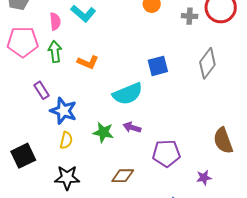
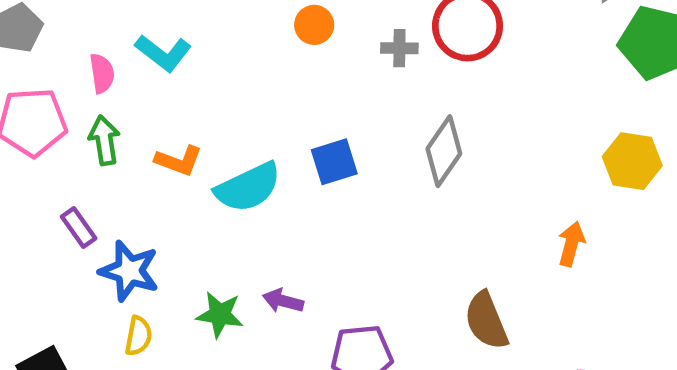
cyan semicircle: (128, 94) -> (248, 187), moved

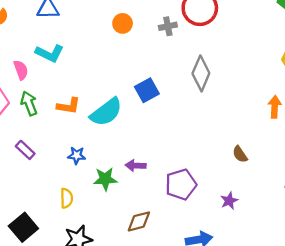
blue star: (129, 271) -> (77, 155), moved, size x0.6
brown semicircle: (486, 321) -> (240, 154), size x0.6

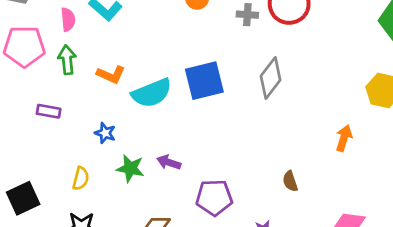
blue square: (147, 90) -> (204, 81), size x1.4
purple rectangle: (25, 150) -> (49, 111), turned -48

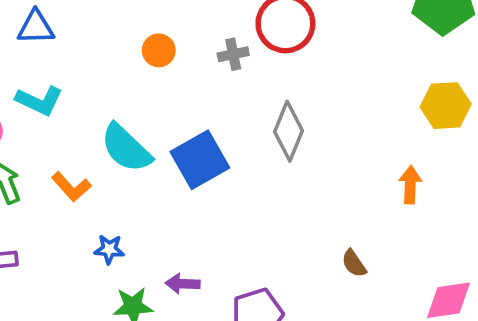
orange L-shape: (111, 75) -> (71, 187), turned 40
cyan semicircle: (152, 93) -> (126, 148), moved, turned 81
blue star: (105, 133) -> (109, 249), moved

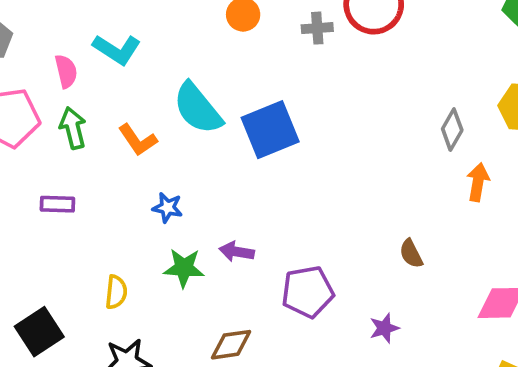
gray diamond: (288, 131) -> (452, 130), moved, size x0.7

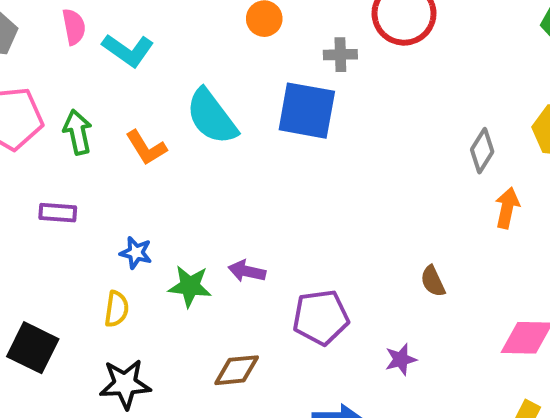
gray cross: (317, 28) -> (340, 55), moved
pink semicircle: (66, 71) -> (74, 27), moved
blue square: (270, 130) -> (307, 111), moved, turned 30
blue star: (167, 208) -> (136, 253), moved
black square: (39, 332) -> (33, 348), turned -33

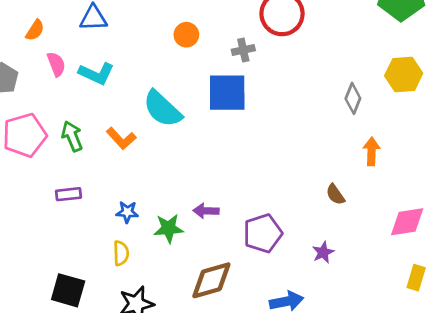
orange arrow: (507, 208) -> (371, 151), moved
brown diamond: (237, 370) -> (211, 280), size x1.4

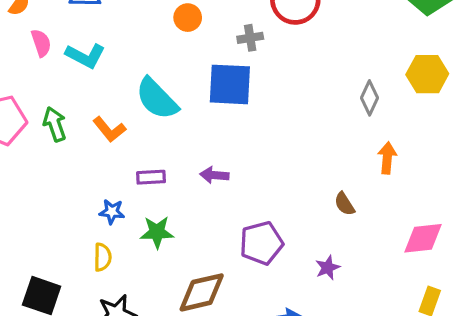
purple rectangle: (68, 194) -> (151, 177), moved
purple arrow: (206, 211) -> (214, 175), moved

